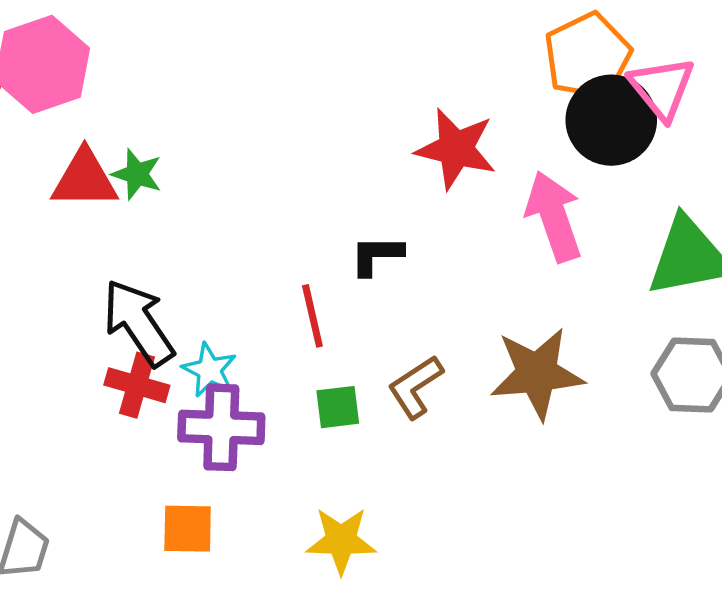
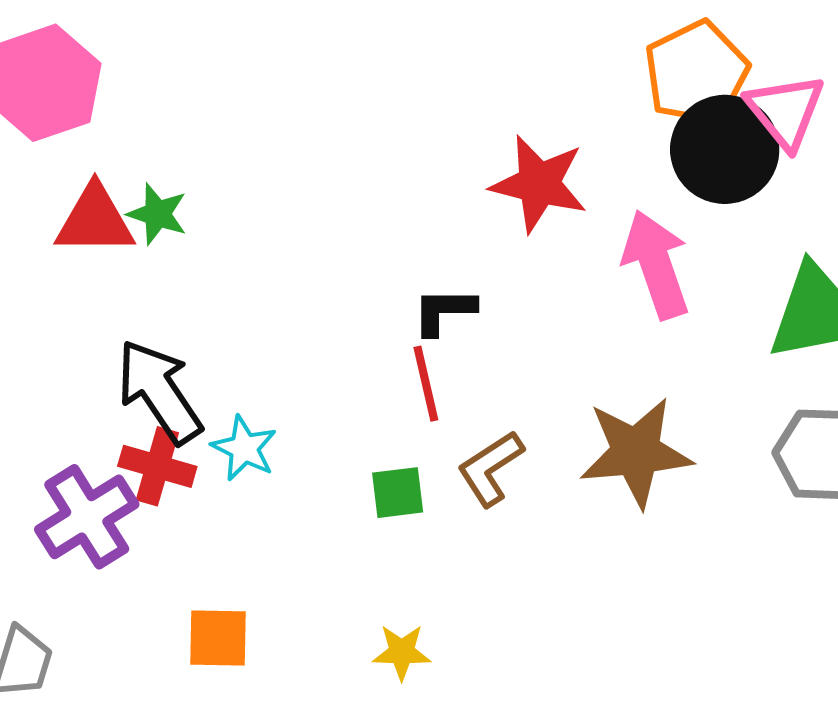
red line: (312, 316) -> (426, 384), moved
purple cross: (221, 427) -> (87, 517), moved, turned -34
yellow star: (341, 540) -> (402, 652), size x0.7

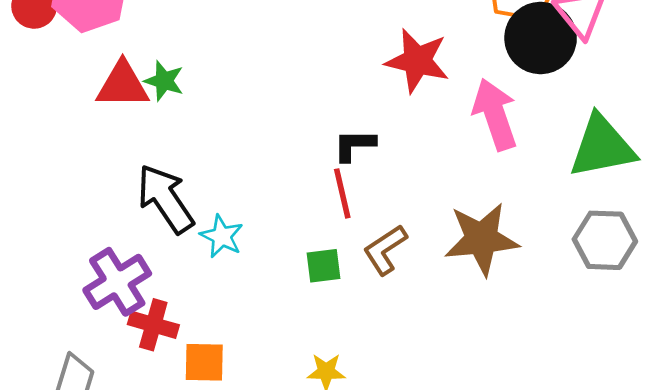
red cross: (157, 466) -> (153, 325), moved

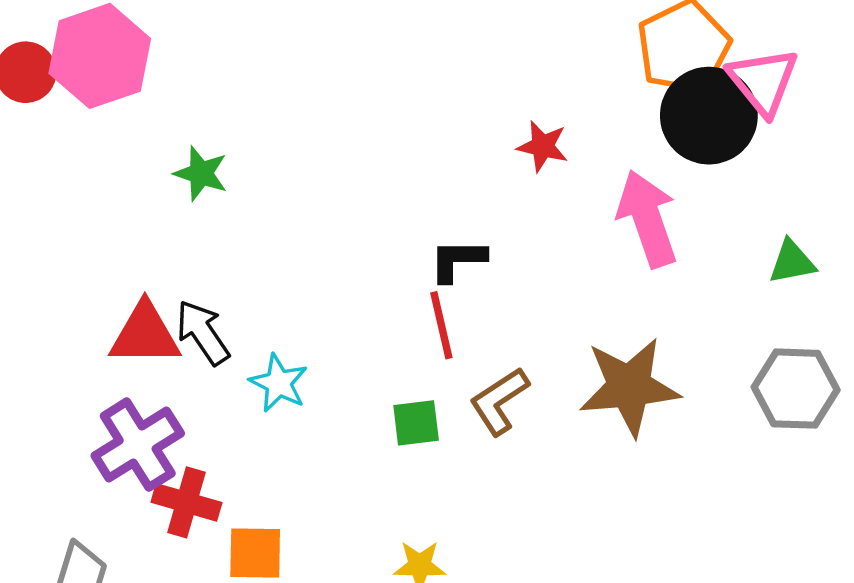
red star: (417, 61) -> (543, 146), size x0.6
red triangle: (123, 85) -> (145, 334), moved
green triangle: (602, 147) -> (792, 262), size x0.5
black arrow: (165, 199) -> (203, 332), size x0.7

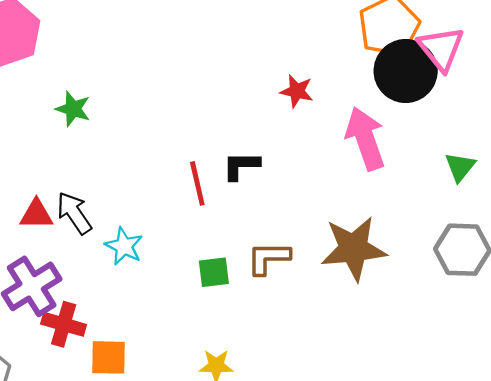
green triangle: (792, 262) -> (460, 167), turned -40
red line: (441, 325) -> (197, 183), moved
red triangle: (145, 334) -> (36, 214), size x0.7
brown L-shape: (499, 401) -> (268, 258), turned 33

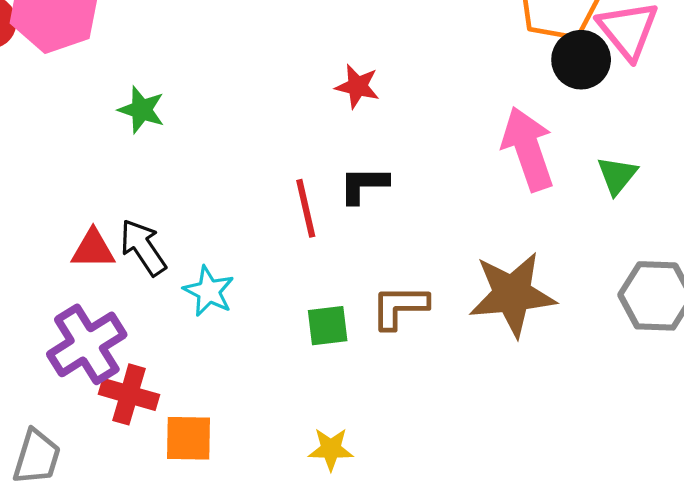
black circle: (406, 71) -> (581, 60), size x0.7
red star: (297, 91) -> (357, 86), moved
green triangle: (460, 167) -> (617, 175), moved

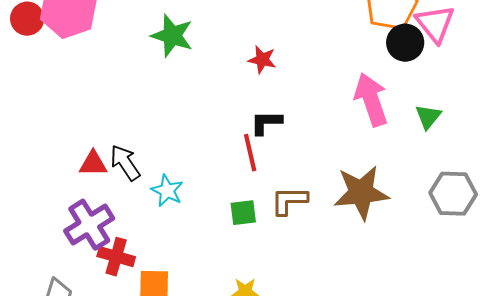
green star: (142, 110) -> (172, 36), moved, size x1.4
red line: (306, 208) -> (250, 153), moved

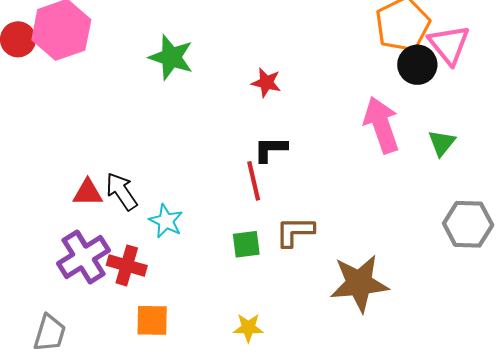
brown star: (361, 193) -> (359, 283), moved
red cross: (116, 257) -> (127, 265), moved

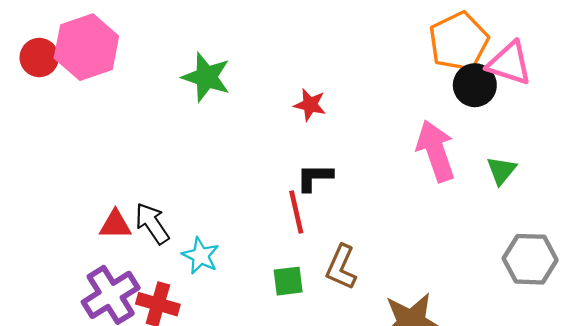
pink triangle: (449, 45) -> (509, 63), turned -33
brown L-shape: (295, 232) -> (341, 267), turned -66

